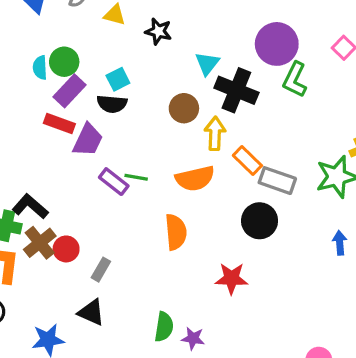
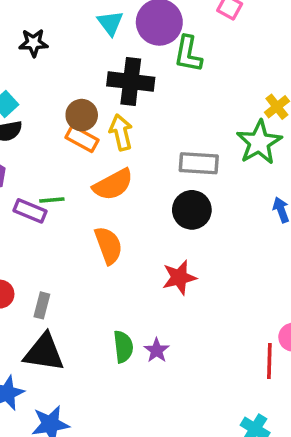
cyan triangle: (207, 64) -> (110, 23), moved
orange rectangle: (247, 161) -> (82, 139), moved
black triangle: (91, 312) -> (44, 352), size x1.4
purple star: (193, 338) -> (157, 350), turned -30

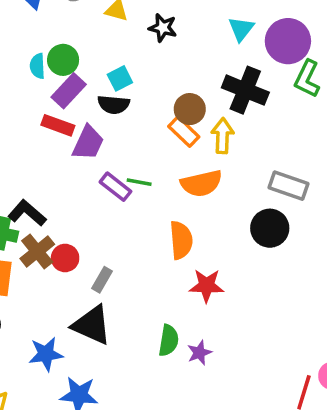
red star: (179, 277) -> (207, 286), moved

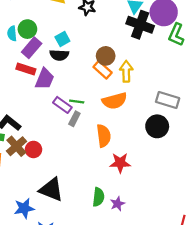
black cross: (245, 90) -> (140, 25), moved
gray rectangle: (102, 280) -> (74, 119), moved

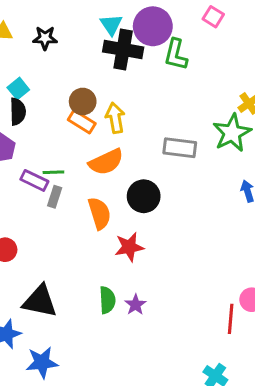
black semicircle: (59, 55) -> (18, 112), turned -84
black circle: (157, 126) -> (144, 196), moved

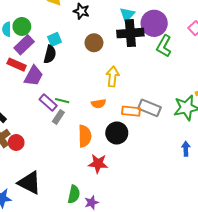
black cross: (123, 49) -> (130, 33), turned -30
brown circle: (83, 101) -> (94, 43), moved
orange rectangle: (82, 122) -> (131, 111), moved, turned -42
orange semicircle: (106, 162) -> (99, 104), size x0.6

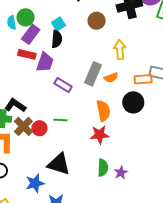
green line: (62, 101) -> (60, 120), moved
gray rectangle: (58, 117) -> (93, 74), moved, size x1.6
red star: (98, 164) -> (100, 135), moved

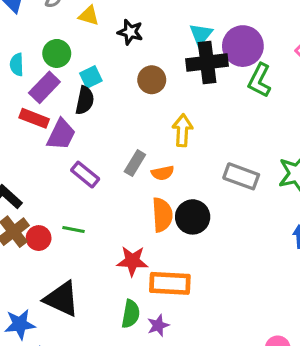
green circle: (26, 17) -> (57, 53), moved
gray rectangle: (93, 74) -> (135, 163), size x0.7
orange rectangle: (143, 79) -> (170, 283), moved, size x1.4
orange semicircle: (103, 111) -> (162, 215), moved

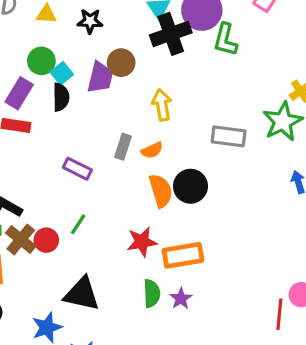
green circle: (57, 53) -> (41, 61), moved
purple trapezoid: (61, 135) -> (100, 77), moved
green line: (73, 229) -> (78, 224), turned -55

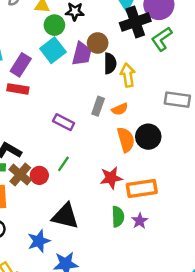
green L-shape: (225, 40) -> (162, 39), moved, turned 40
green circle: (41, 61) -> (54, 25), moved
cyan square: (62, 73) -> (53, 50), size x1.5
black semicircle: (61, 97) -> (110, 63), moved

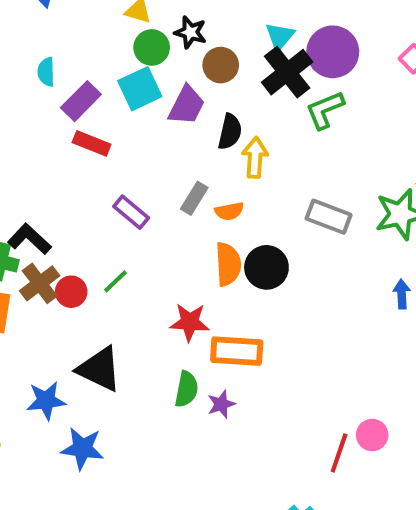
black cross: (135, 22) -> (287, 72), turned -32
brown circle: (98, 43) -> (221, 65), moved
red rectangle: (18, 89) -> (92, 143), moved

